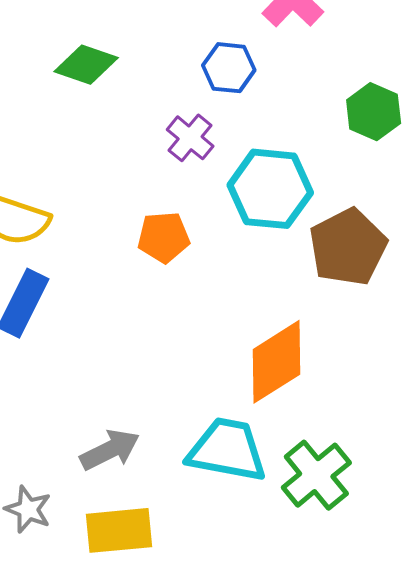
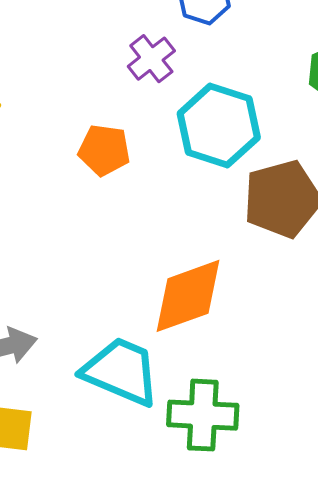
green cross: (316, 475) -> (203, 415), turned 30

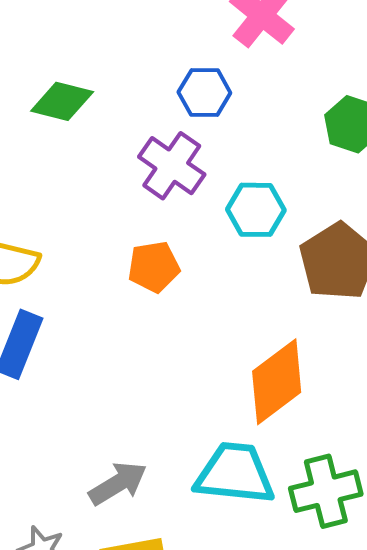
purple cross: (151, 59) -> (172, 166), size x1.4
cyan hexagon: (219, 126) -> (256, 210), size x0.7

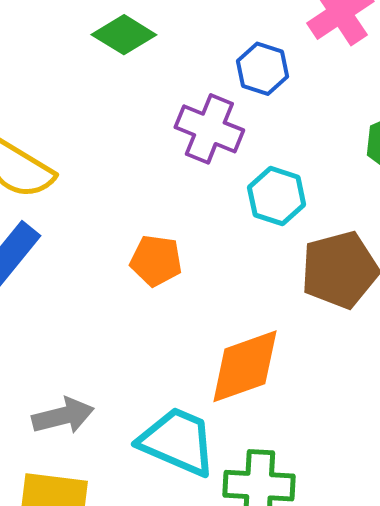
purple cross: (172, 166) -> (209, 129), turned -30
orange pentagon: (154, 267) -> (156, 261), moved

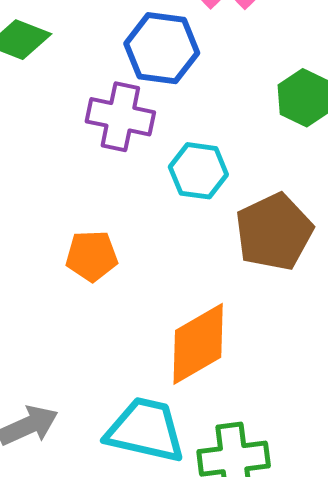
blue hexagon: (263, 69) -> (162, 48), size x1.4

